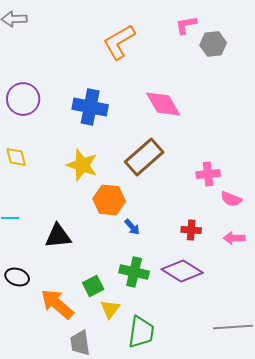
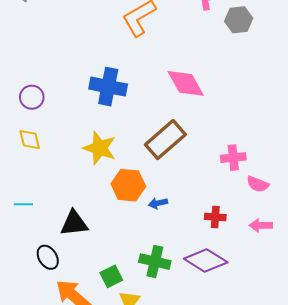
purple circle: (23, 99) -> (32, 97), moved, size x0.7
blue arrow: (132, 227) -> (158, 203), moved, turned 120
black ellipse: (17, 277) -> (48, 257), moved, turned 40

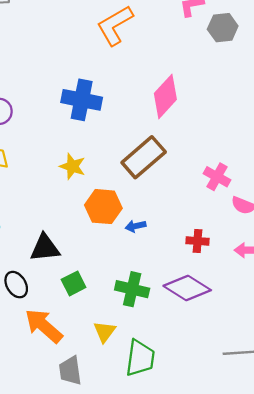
pink diamond: (186, 83) -> (165, 96), turned 72
yellow star: (100, 148) -> (72, 166), size x0.7
pink cross: (233, 158) -> (217, 177), turned 35
green square: (111, 276) -> (74, 283), moved

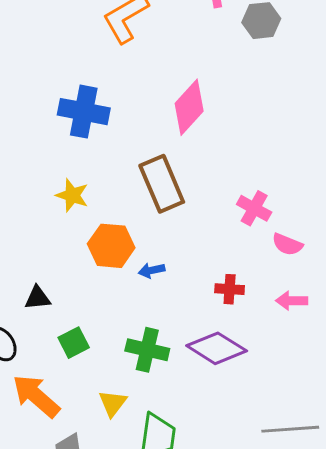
brown rectangle: (144, 157) -> (162, 184), turned -72
black triangle: (45, 248) -> (38, 298), size x0.7

